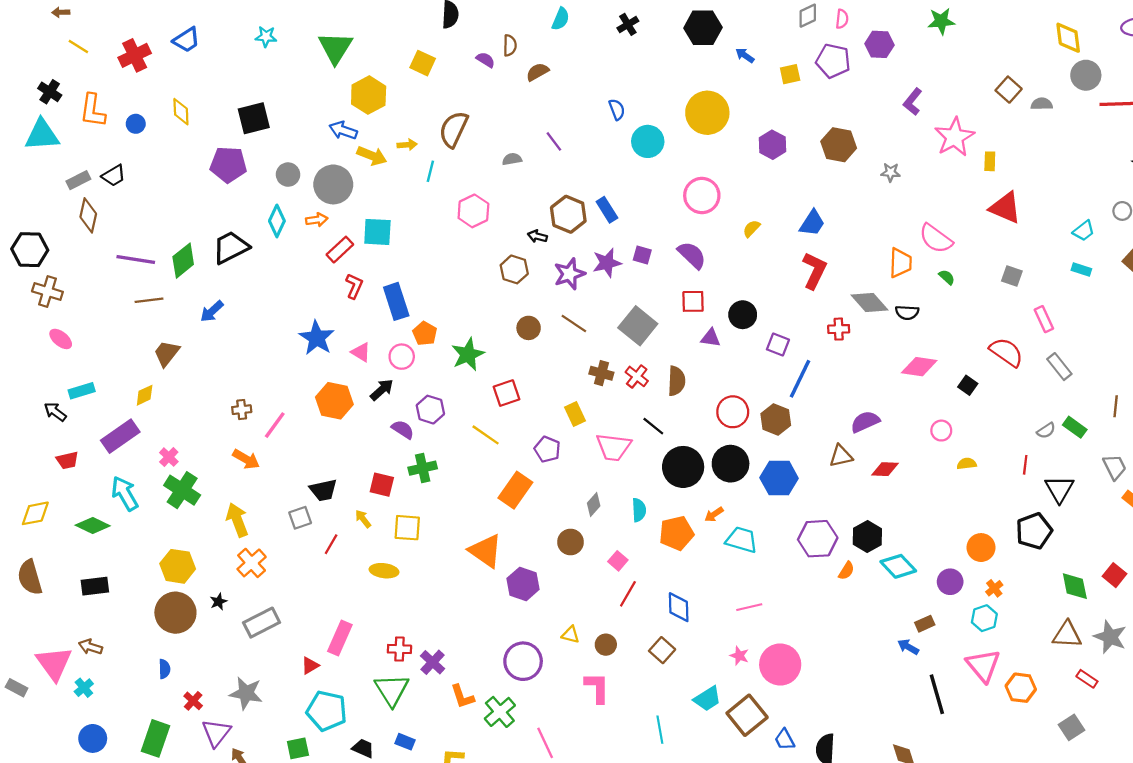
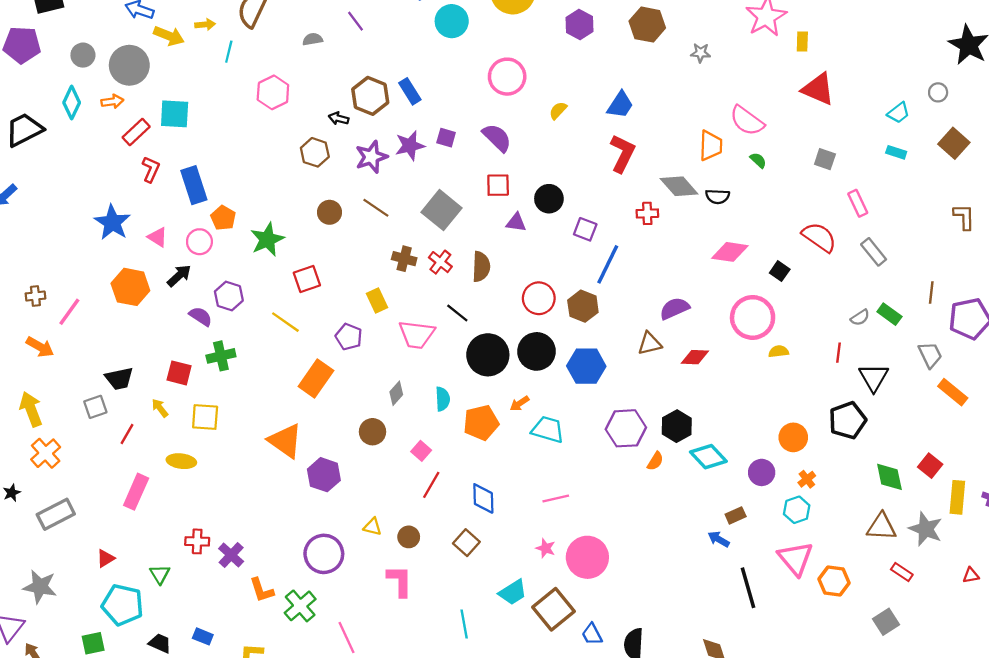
pink circle: (941, 431) -> (753, 317), size x2.0
pink rectangle: (340, 638) -> (136, 492), moved
green triangle: (392, 690) -> (160, 574), moved, size x0.6

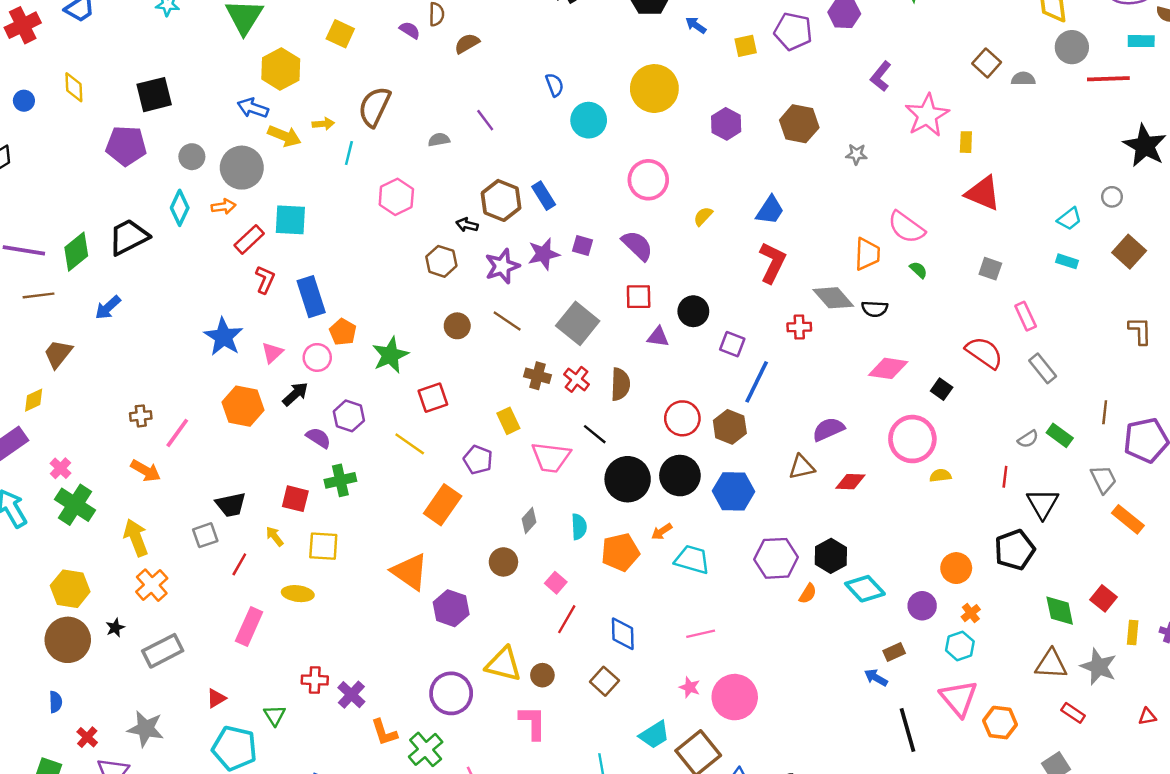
pink triangle: (158, 237) -> (272, 353), turned 45
yellow rectangle: (957, 497) -> (1133, 633), size x0.7
yellow triangle: (372, 527) -> (503, 664), size x1.8

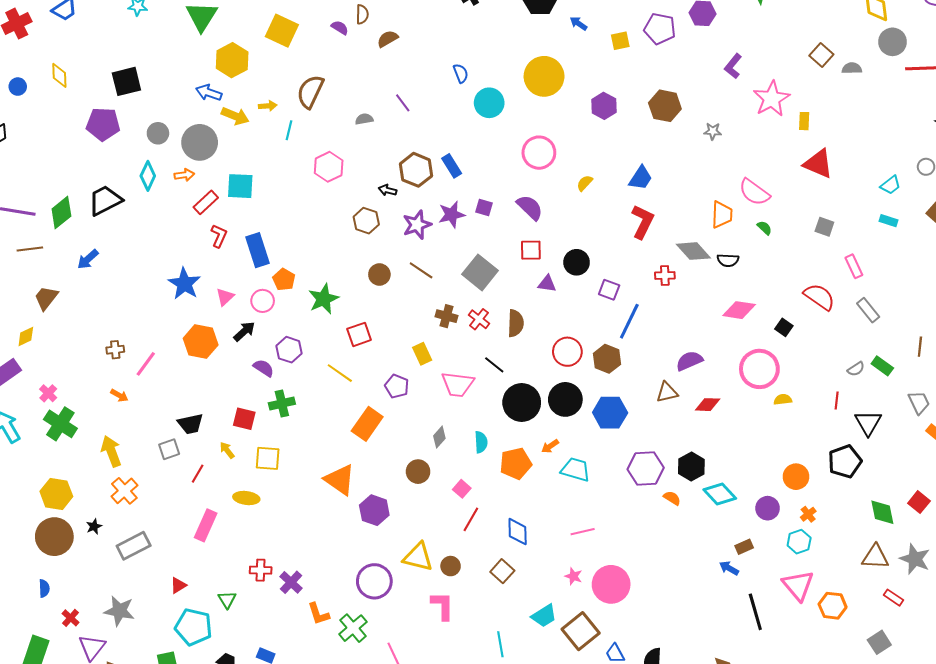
yellow square: (340, 34) -> (282, 31), size x1.4
orange arrow: (146, 471) -> (119, 395), size x0.7
orange semicircle: (808, 594) -> (672, 498), turned -90

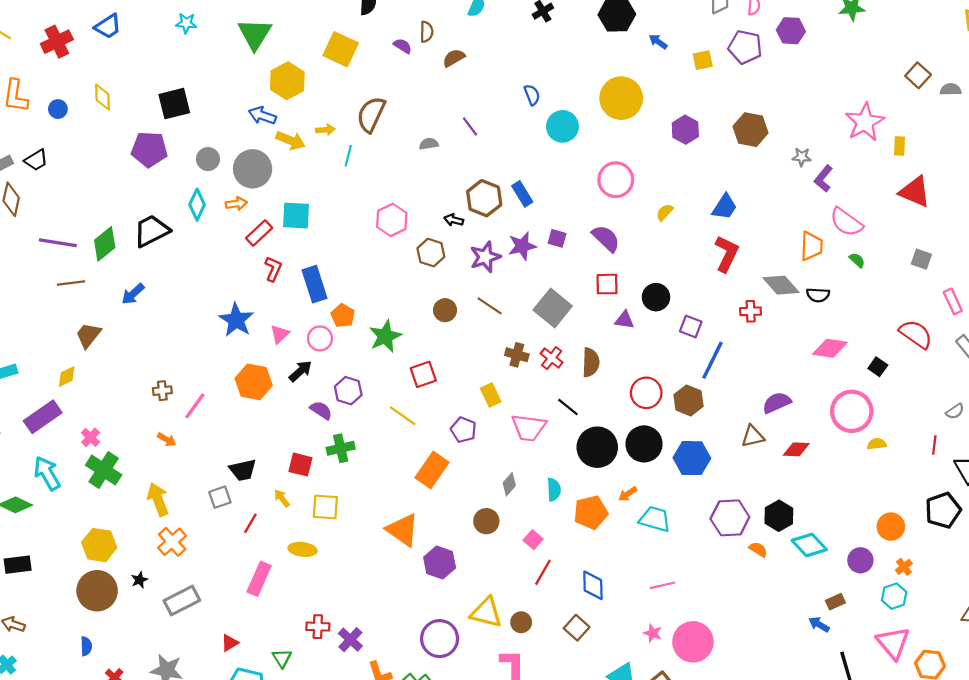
purple L-shape: (733, 66) -> (823, 179), moved
pink hexagon: (329, 167) -> (392, 220), moved

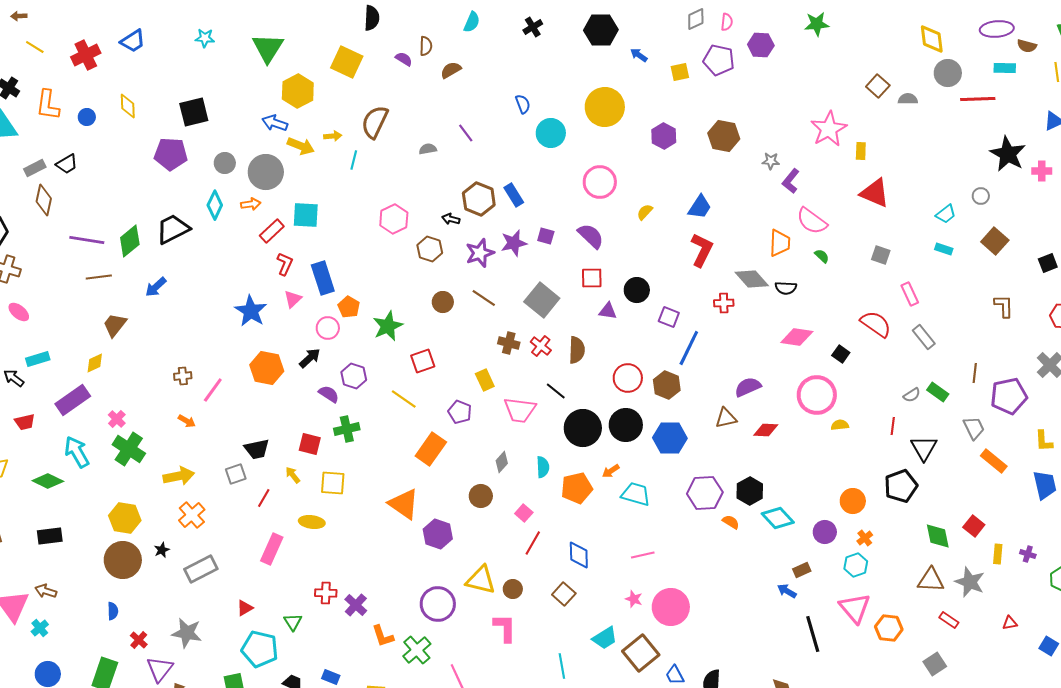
pink triangle: (280, 334) -> (293, 299), moved
yellow arrow: (158, 499) -> (179, 476), turned 100

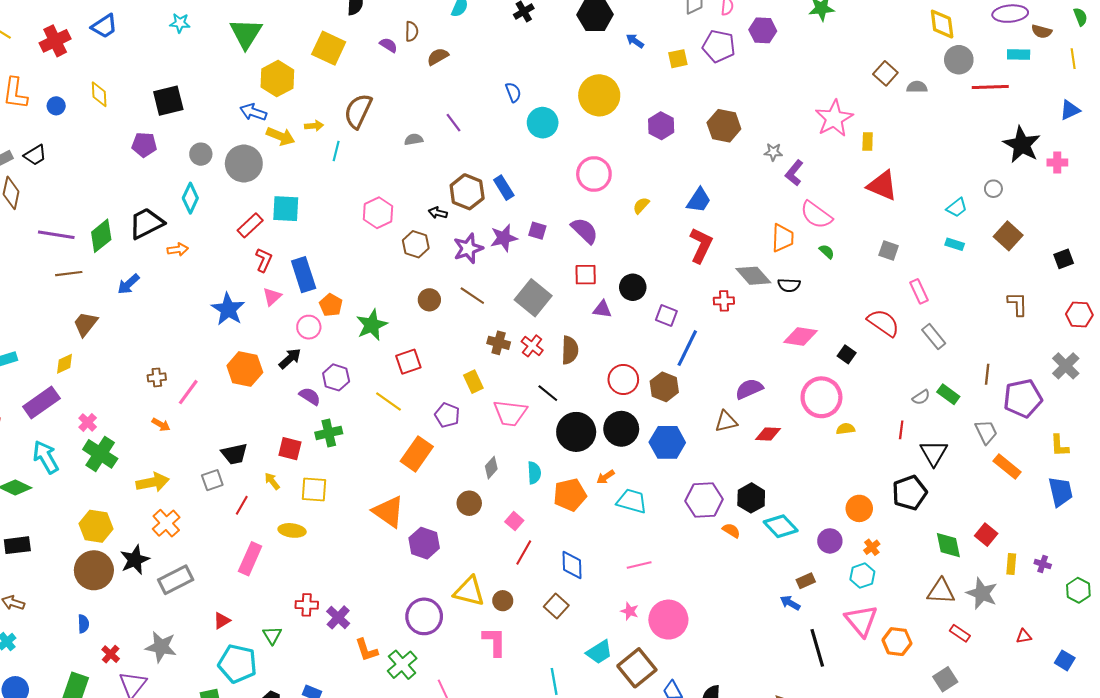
purple pentagon: (171, 154) -> (144, 145), size x0.7
orange arrow: (251, 204) -> (178, 249), moved
black star: (162, 550) -> (135, 560), size x1.8

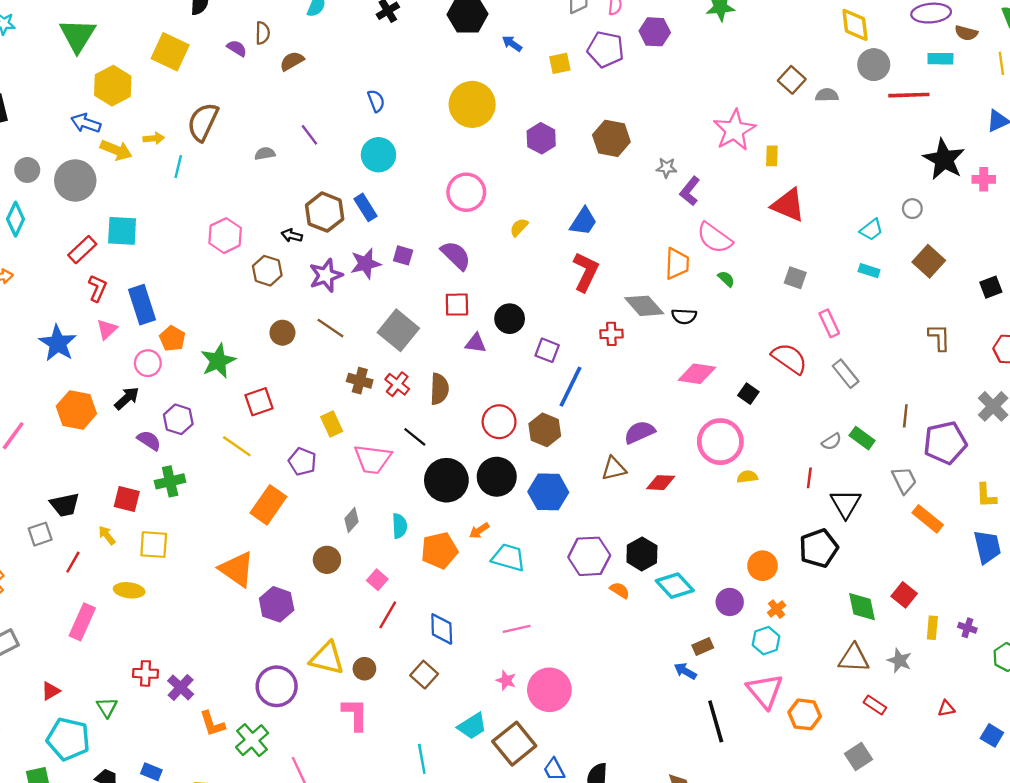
cyan circle: (543, 123) -> (378, 155), moved
gray star: (982, 593) -> (899, 661), size x0.7

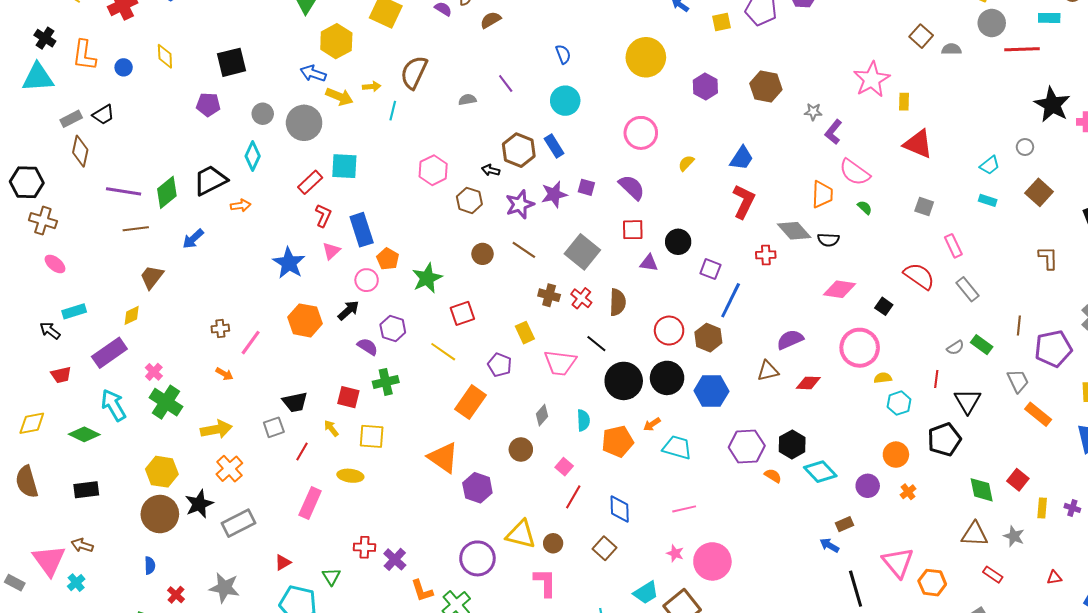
cyan hexagon: (766, 641) -> (899, 403), moved

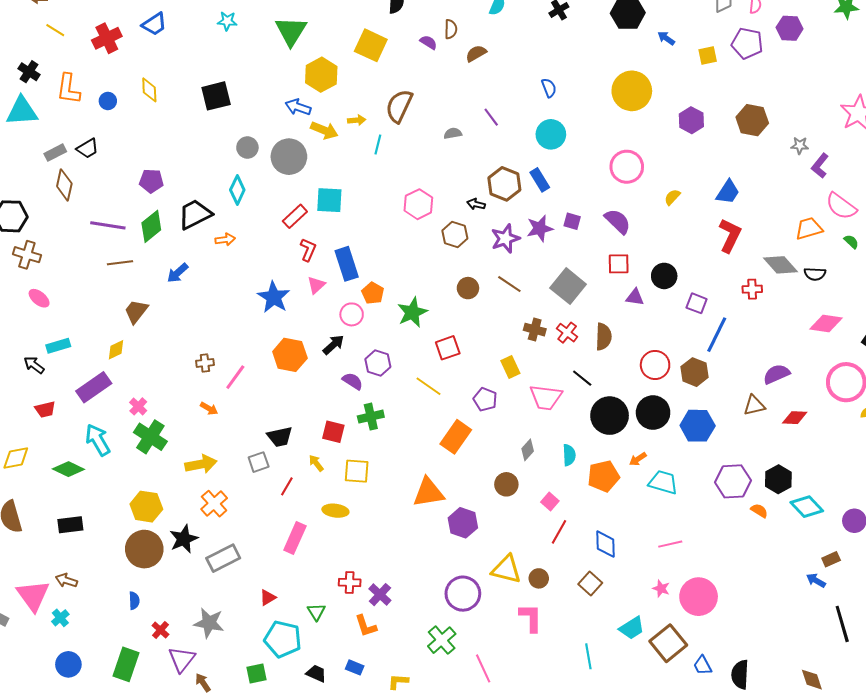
purple pentagon: (208, 105) -> (151, 181), moved
orange trapezoid: (822, 194) -> (809, 228), turned -108
orange triangle: (443, 458) -> (428, 492), turned -44
orange L-shape: (422, 591) -> (366, 626), moved

